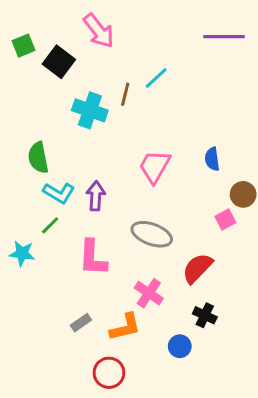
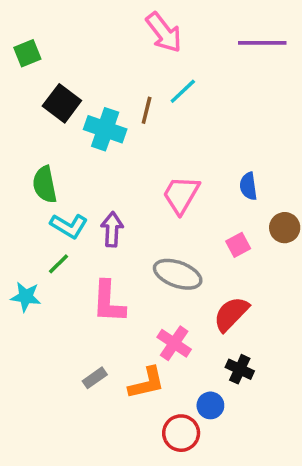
pink arrow: (99, 31) -> (164, 33), moved
black square: (59, 62) -> (62, 103), moved
pink square: (225, 219) -> (238, 245), moved
red circle: (109, 373) -> (181, 433), moved

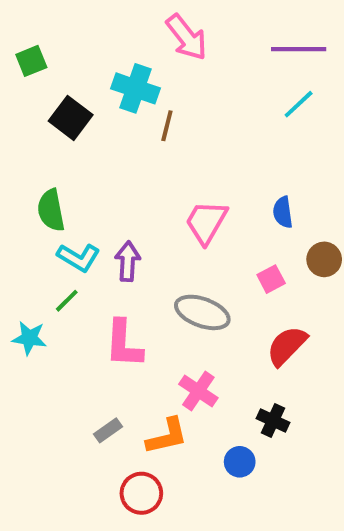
cyan line: (183, 91) -> (299, 104), moved
cyan cross: (105, 129) -> (135, 88), moved
red semicircle: (231, 314) -> (287, 346), moved
red circle: (181, 433) -> (141, 493), moved

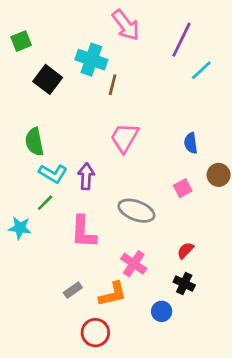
purple line: (299, 49) -> (181, 40), moved, turned -64
pink trapezoid: (206, 222) -> (125, 138), moved
red semicircle: (287, 346) -> (185, 250), moved, size x0.6

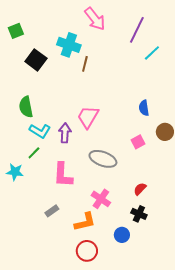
pink trapezoid: (125, 138) -> (88, 117), moved
gray rectangle: (73, 290) -> (52, 211), moved
red circle: (95, 333) -> (87, 251), moved

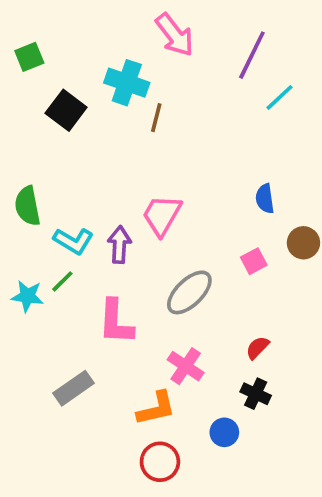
green semicircle: (26, 107) -> (27, 206), moved
gray ellipse: (103, 159) -> (189, 292), turned -64
cyan star: (15, 172) -> (27, 296), moved
gray rectangle: (52, 211) -> (73, 388), moved, size x1.5

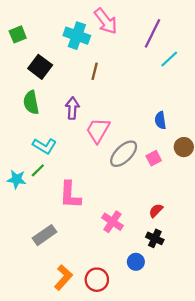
cyan cross: (127, 83) -> (77, 36), moved
green semicircle: (27, 206) -> (31, 102), moved
purple arrow: (119, 245) -> (72, 108), moved
gray ellipse: (189, 292) -> (124, 154), moved
orange L-shape: (156, 408) -> (63, 277), moved, turned -35

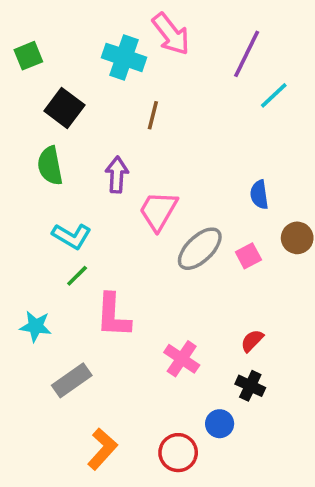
green line: (38, 170) -> (77, 276), moved
cyan star: (17, 179) -> (36, 326), moved
red circle: (97, 280) -> (178, 453), moved

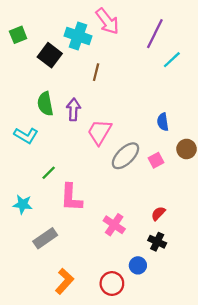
black square: (64, 108) -> (50, 55), moved
green semicircle: (50, 166) -> (45, 104), moved
cyan L-shape: (72, 236) -> (26, 135), moved

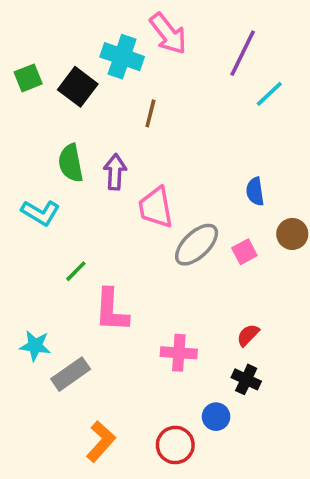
green square: (18, 35) -> (28, 78), moved
pink trapezoid: (99, 132) -> (156, 207), turned -40
cyan star: (23, 204) -> (35, 346), moved
pink cross: (114, 225) -> (179, 353), turned -30

